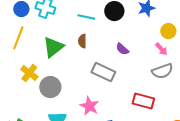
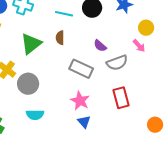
gray semicircle: (162, 71) -> (117, 63), moved
red rectangle: (143, 101) -> (121, 98), turned 60
pink star: (89, 106) -> (80, 101), moved

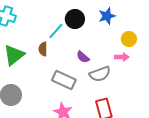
cyan line: (64, 14) -> (56, 31), moved, turned -60
pink arrow: (139, 46) -> (122, 57), turned -48

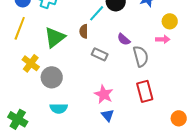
gray semicircle: (100, 74) -> (141, 56), turned -85
gray rectangle: (64, 80) -> (100, 54), moved, size x0.7

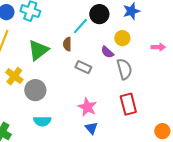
yellow circle: (170, 21) -> (122, 38), moved
pink arrow: (163, 39) -> (158, 47), moved

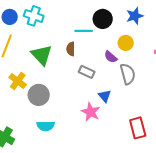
cyan line: (80, 26) -> (84, 31), turned 48
green triangle: (38, 50) -> (42, 55), turned -35
red rectangle: (128, 104) -> (138, 128), moved
blue triangle: (91, 128) -> (105, 96), moved

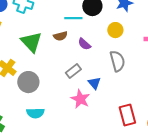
brown semicircle: (71, 49) -> (60, 36), turned -104
purple semicircle: (111, 57) -> (84, 44), moved
gray rectangle: (87, 72) -> (73, 71), moved, turned -63

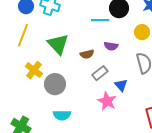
brown semicircle: (60, 36) -> (87, 54), moved
purple semicircle: (84, 44) -> (111, 46), turned -32

